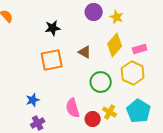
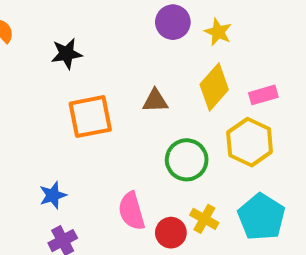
black star: (53, 28) -> (67, 54), moved
brown triangle: (85, 52) -> (155, 101), turned -32

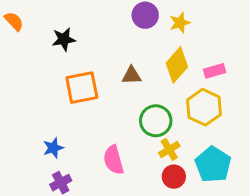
yellow star: (218, 32) -> (180, 23), turned 30
yellow cross: (204, 219) -> (169, 149), moved, turned 30
red circle: (171, 233) -> (174, 177), moved

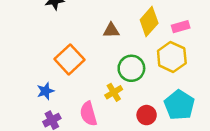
orange square: (82, 88) -> (69, 59), moved, turned -32
yellow cross: (169, 149) -> (114, 92), moved
pink semicircle: (113, 160) -> (88, 114), moved

